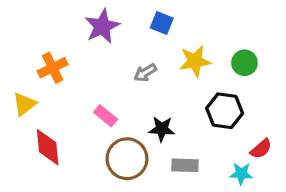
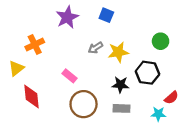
yellow star: (195, 61) -> (118, 52), moved
black star: (162, 129) -> (120, 85), moved

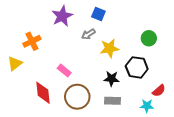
gray arrow: (95, 48) -> (88, 34), moved
red diamond: (31, 97) -> (43, 93), moved

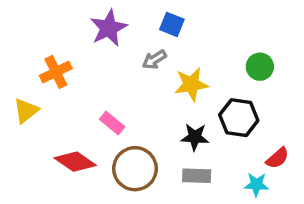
red diamond: (43, 93) -> (75, 162), turned -50

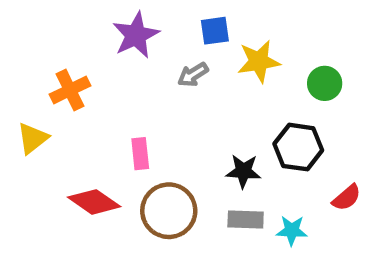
blue square: (172, 24) -> (215, 31), turned -30
yellow star: (191, 84) -> (259, 61), moved
pink rectangle: (112, 123) -> (140, 154), turned 45
cyan star: (256, 185) -> (292, 230), moved

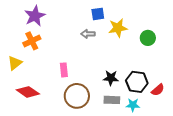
purple star: (136, 35) -> (35, 16), moved
gray arrow: (193, 75) -> (88, 34), turned 32
black hexagon: (298, 147) -> (137, 82), moved
red diamond: (94, 202) -> (28, 92), moved

